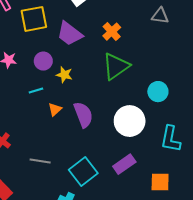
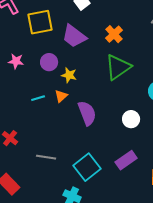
cyan line: (36, 91) -> (38, 98), moved
orange triangle: (55, 109) -> (61, 96), moved
white circle: (130, 121) -> (131, 119), size x0.6

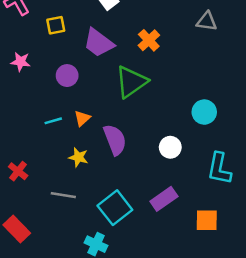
yellow square: (40, 22) -> (56, 25), size x0.6
pink star: (16, 61) -> (21, 62), moved
green triangle: (118, 67) -> (131, 82), moved
yellow star: (69, 75) -> (78, 157), moved

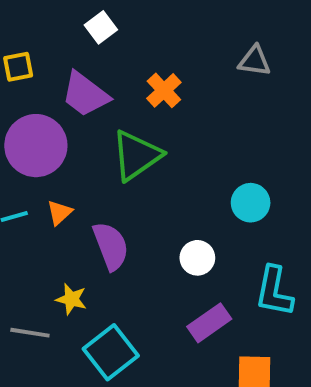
purple circle: (67, 76) -> (36, 146), size x1.8
yellow star: (78, 157) -> (71, 299), moved
purple rectangle: (164, 199) -> (209, 323), moved

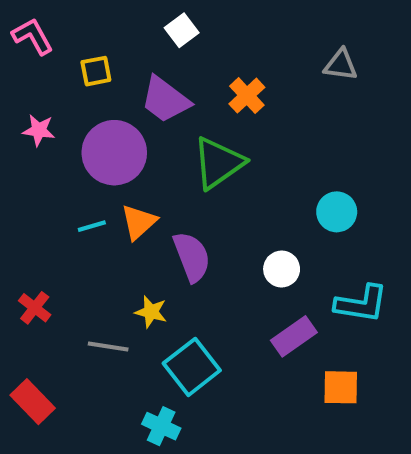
orange triangle: (60, 213) -> (139, 222), size x1.4
cyan L-shape: (274, 291) -> (361, 304), turned -92

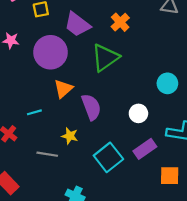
cyan line: (92, 226) -> (34, 112), moved
cyan square: (192, 367) -> (108, 157), moved

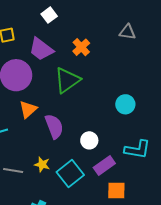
white circle: (138, 113) -> (89, 140), moved
yellow star: (70, 136) -> (42, 164), moved
orange square: (170, 176) -> (116, 191), moved

